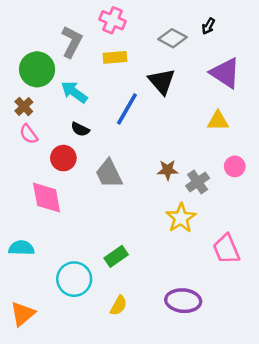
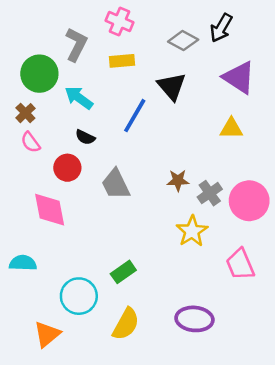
black arrow: (208, 26) -> (221, 28), size x1.6
pink circle: (235, 166) -> (249, 201), moved, size x1.8
yellow semicircle: (119, 305) -> (126, 324), size x1.5
orange triangle: (23, 314) -> (47, 334), moved

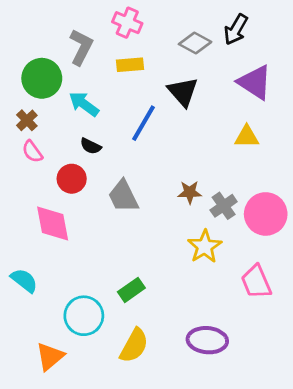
cyan semicircle: (23, 263) -> (24, 280), turned 36

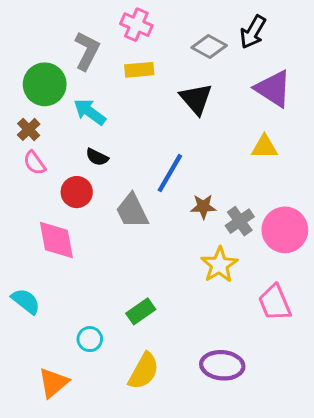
blue line: (144, 123) -> (170, 173), moved
cyan circle: (84, 316) -> (90, 339), size x0.6

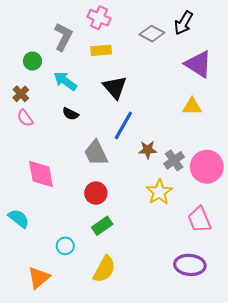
green circle: (45, 84) -> (32, 61), size x0.6
black triangle: (196, 99) -> (115, 87), moved
red circle: (77, 192) -> (96, 193), moved
purple ellipse: (222, 365) -> (190, 265), moved

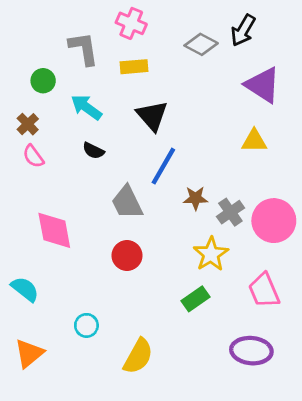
gray L-shape: (63, 37) -> (84, 49), turned -36
green rectangle: (102, 226) -> (196, 299), moved
orange triangle: (39, 278) -> (29, 353), moved

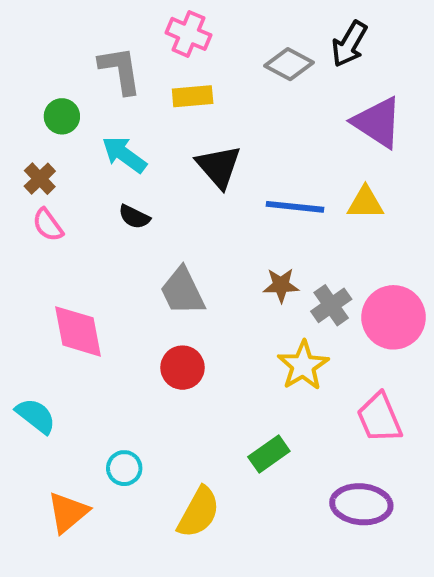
blue line: (163, 166) -> (295, 207), moved, turned 66
green rectangle: (196, 299) -> (269, 454), moved
orange triangle: (29, 353) -> (68, 512), moved

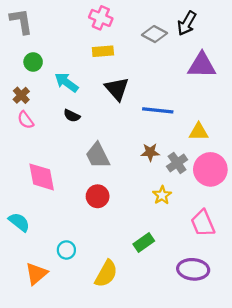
gray L-shape: (120, 70) -> (21, 21), moved
purple triangle: (377, 122) -> (202, 65), turned -32
yellow triangle: (365, 203) -> (199, 132), moved
yellow star: (303, 366) -> (162, 195), size x0.7

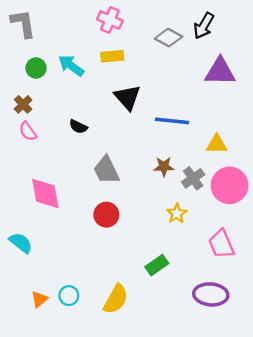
cyan arrow: (66, 82) -> (71, 66), moved
cyan circle: (66, 250) -> (69, 296), moved
orange triangle: (36, 274) -> (39, 299), size x0.7

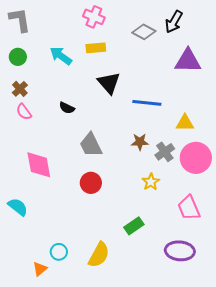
green circle: (36, 68) -> (18, 57), moved
orange triangle: (39, 299) -> (40, 269), moved

